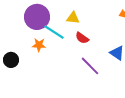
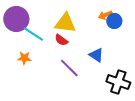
yellow triangle: (73, 18) -> (65, 23), moved, size x1.6
orange star: (39, 45) -> (24, 58), moved

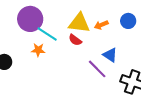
orange arrow: (105, 15) -> (101, 25), moved
orange star: (24, 58) -> (38, 50), moved
purple line: (69, 68) -> (97, 69), moved

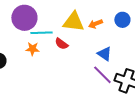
cyan line: (47, 34) -> (41, 33), turned -35
red semicircle: (75, 40) -> (61, 44), moved
purple line: (97, 69) -> (102, 75), moved

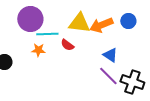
orange arrow: (95, 24) -> (101, 25), size x1.6

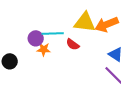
purple circle: (30, 19) -> (36, 38), moved, size x0.6

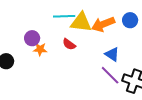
cyan line: (53, 33) -> (64, 16), moved

